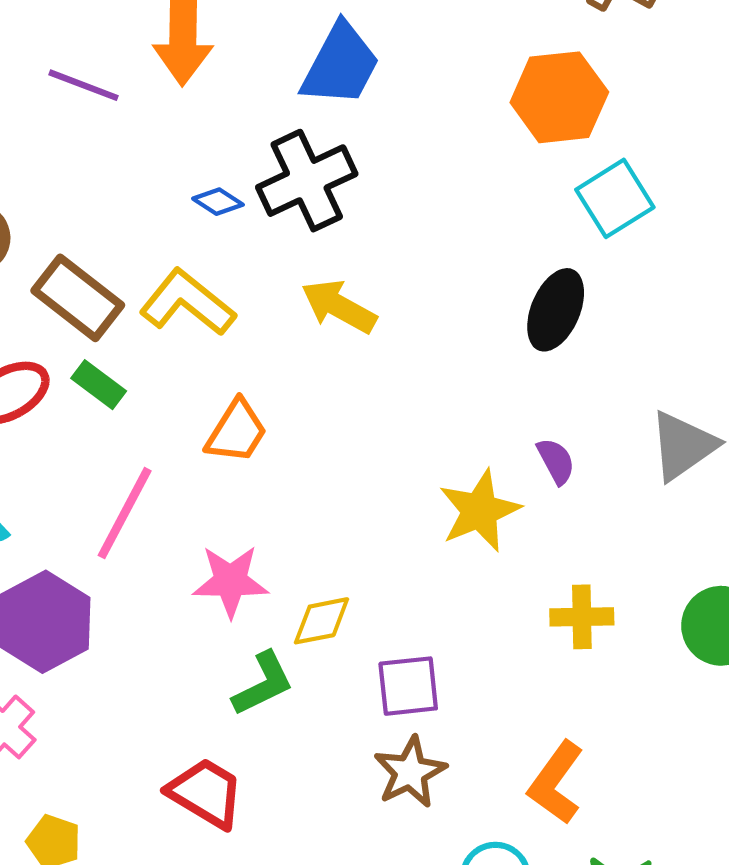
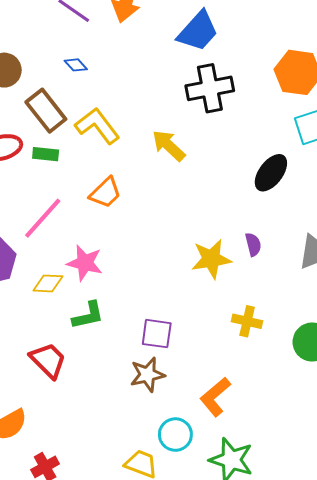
black cross: (307, 181) -> (210, 88), moved
blue diamond: (218, 202) -> (76, 65), moved
green rectangle: (99, 385) -> (46, 154), turned -45
yellow diamond: (322, 621) -> (48, 283), moved

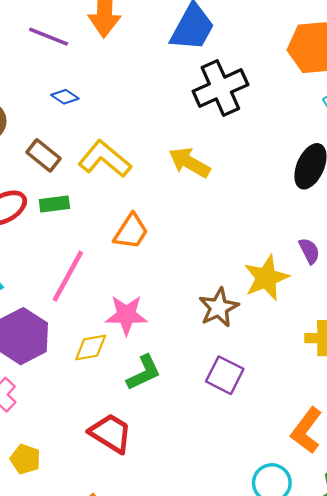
brown rectangle: (46, 111) -> (44, 155), size x0.7
purple square: (157, 334) -> (225, 375), turned 32
brown star: (147, 375) -> (219, 308), moved

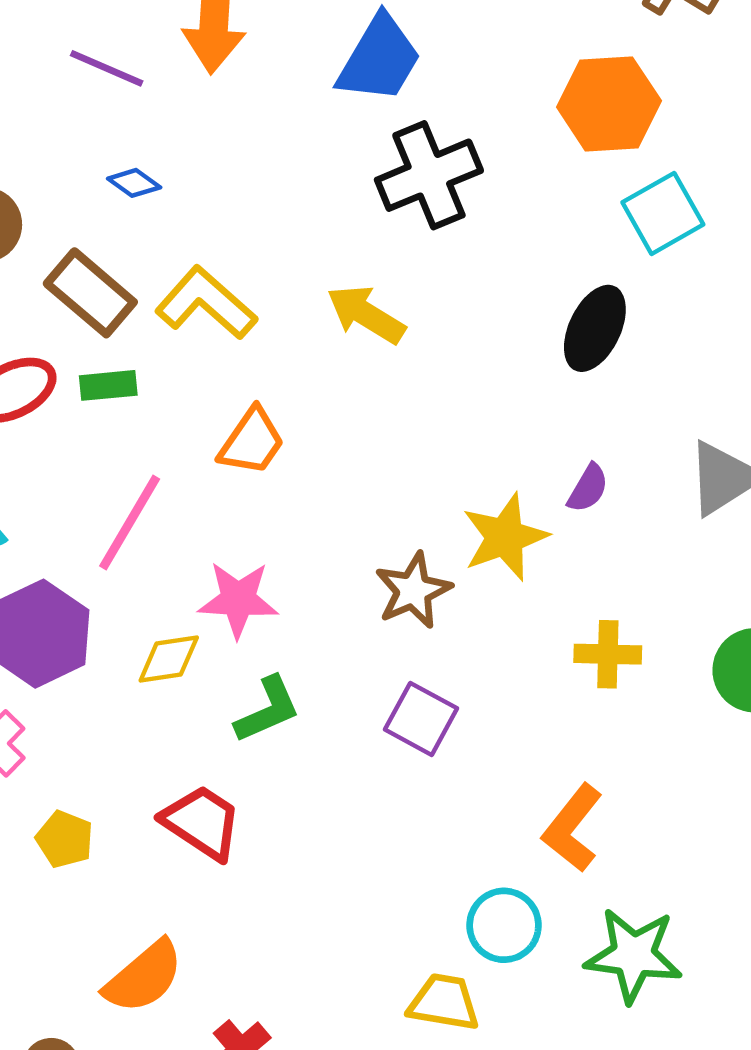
brown rectangle: (44, 155) -> (90, 293), size x1.4
purple semicircle: (309, 251) -> (588, 488), turned 56
yellow pentagon: (25, 459) -> (65, 839), moved

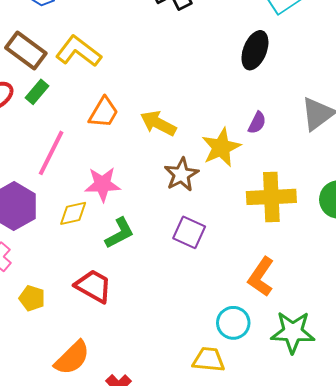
yellow arrow: (366, 314) -> (158, 123), moved
green rectangle: (108, 385) -> (37, 92), turned -40
yellow cross: (608, 654) -> (271, 197), size x1.6

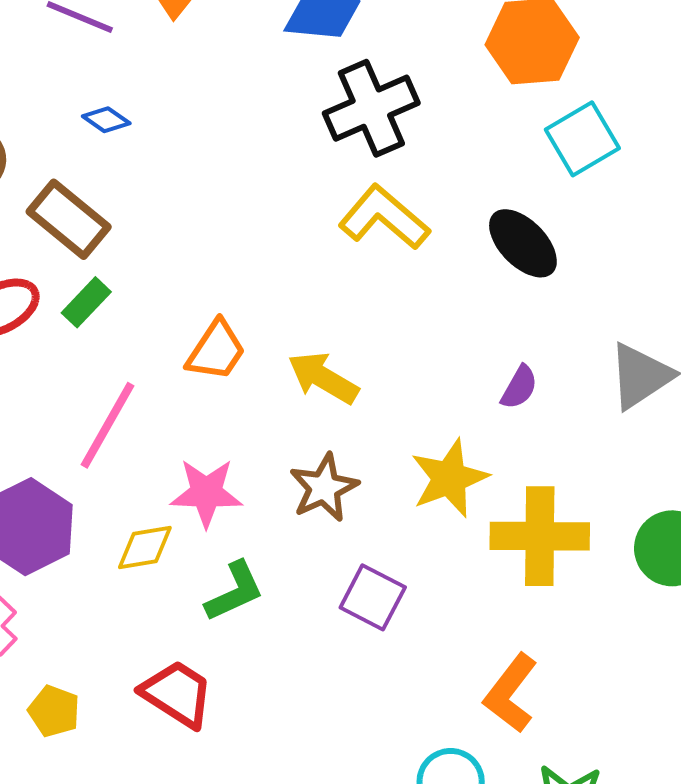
black ellipse: (255, 50) -> (523, 243), turned -69
yellow L-shape: (78, 51) -> (384, 217), moved
yellow star: (221, 147) -> (449, 478), moved
brown star: (181, 175) -> (324, 488), moved

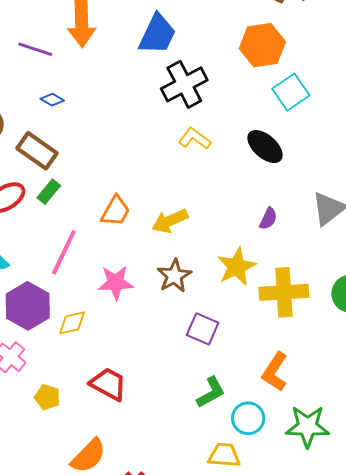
yellow L-shape: (384, 217) -> (195, 139), size x0.7
yellow arrow: (323, 378) -> (170, 221), turned -51
yellow diamond: (145, 547) -> (72, 323), moved
green L-shape: (235, 591) -> (211, 392), moved

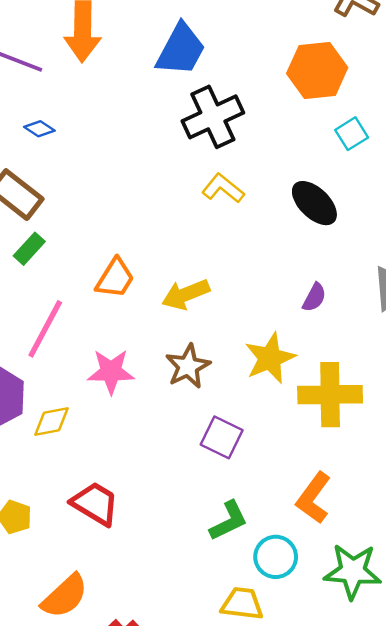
cyan square: (291, 92) -> (352, 134), size x0.7

